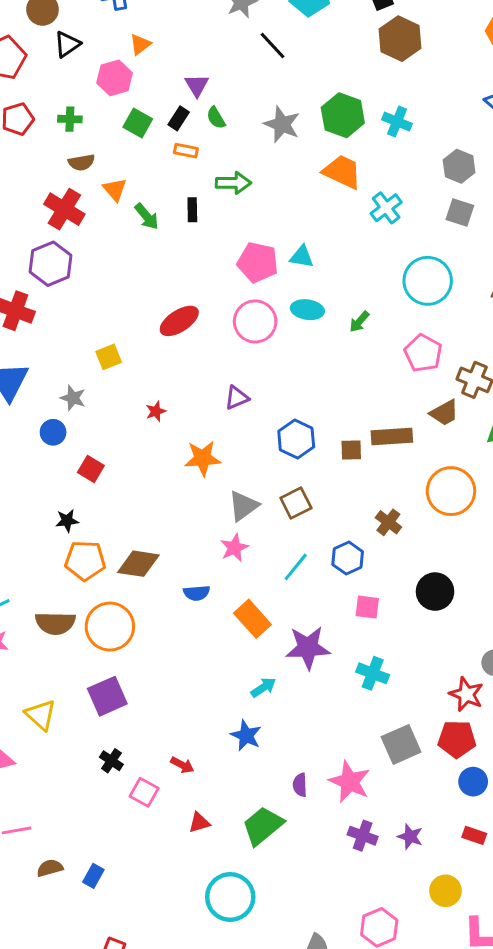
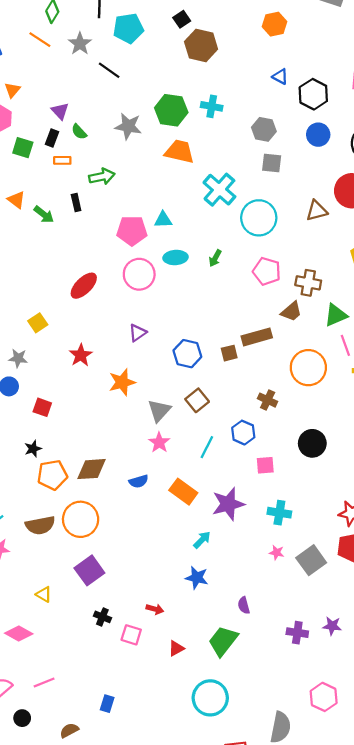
cyan cross: (386, 208) -> (219, 190), moved, size x1.4
red star: (156, 411) -> (81, 355), size x1.5
yellow triangle: (41, 715) -> (44, 594), size x0.7
pink star: (350, 782) -> (277, 553), moved, size x0.5
brown semicircle: (50, 868) -> (69, 730), moved

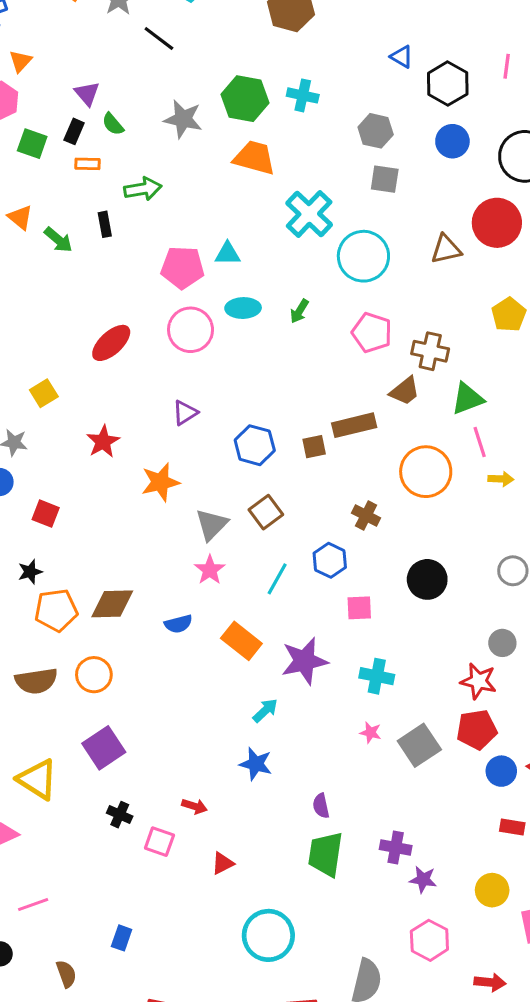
orange circle: (81, 519) -> (94, 675), size x0.7
yellow triangle: (44, 594) -> (37, 779), size x1.8
purple star: (332, 626) -> (423, 880), moved
green trapezoid: (223, 641) -> (325, 854), moved, turned -32
brown semicircle: (69, 730) -> (66, 974), turned 96

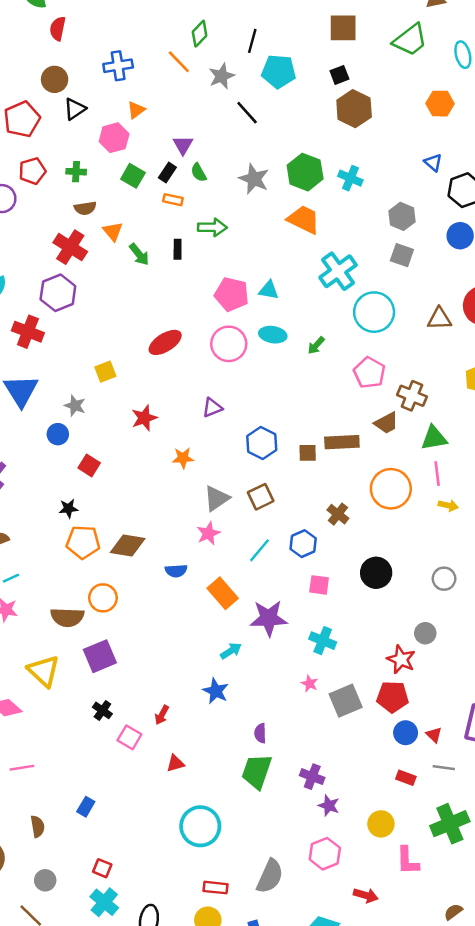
orange star: (160, 482) -> (183, 458), size x0.7
brown semicircle: (36, 681) -> (67, 617), moved
red arrow: (194, 806) -> (162, 715), turned 90

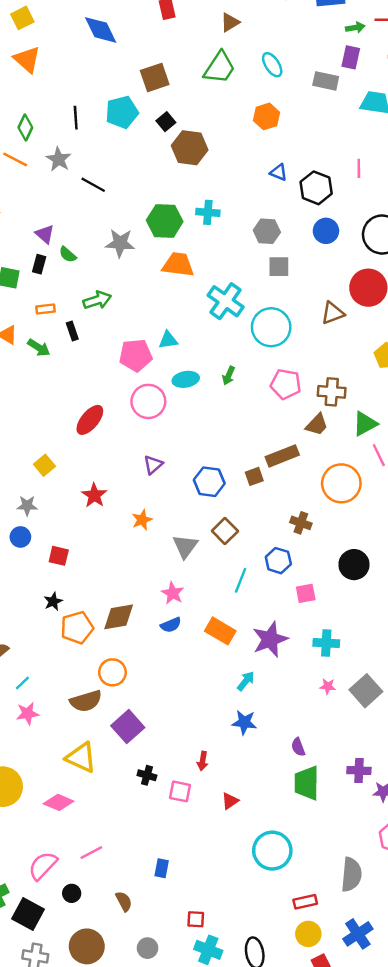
cyan pentagon: (279, 71) -> (122, 112), moved
orange rectangle: (173, 200) -> (46, 309), moved
pink star: (208, 533) -> (173, 593), moved

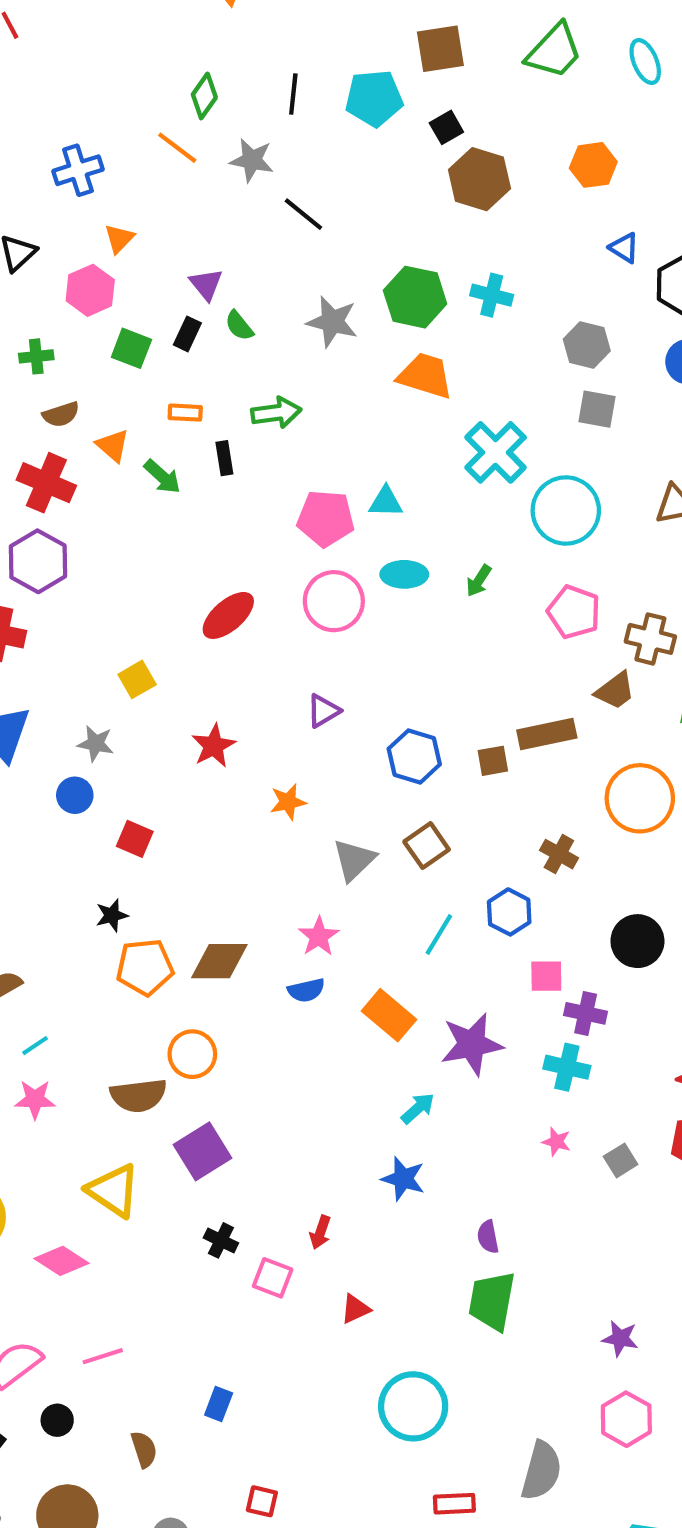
orange hexagon: (267, 116) -> (593, 165), moved
gray star: (59, 159) -> (252, 160), turned -30
gray square: (366, 691) -> (621, 1160), size x0.6
purple cross: (359, 770) -> (586, 1013), moved

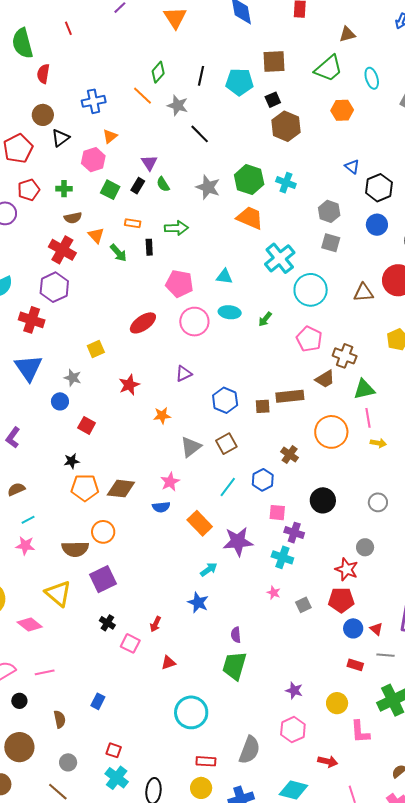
orange hexagon: (593, 165) -> (342, 110), moved
pink pentagon: (326, 518) -> (179, 284), moved

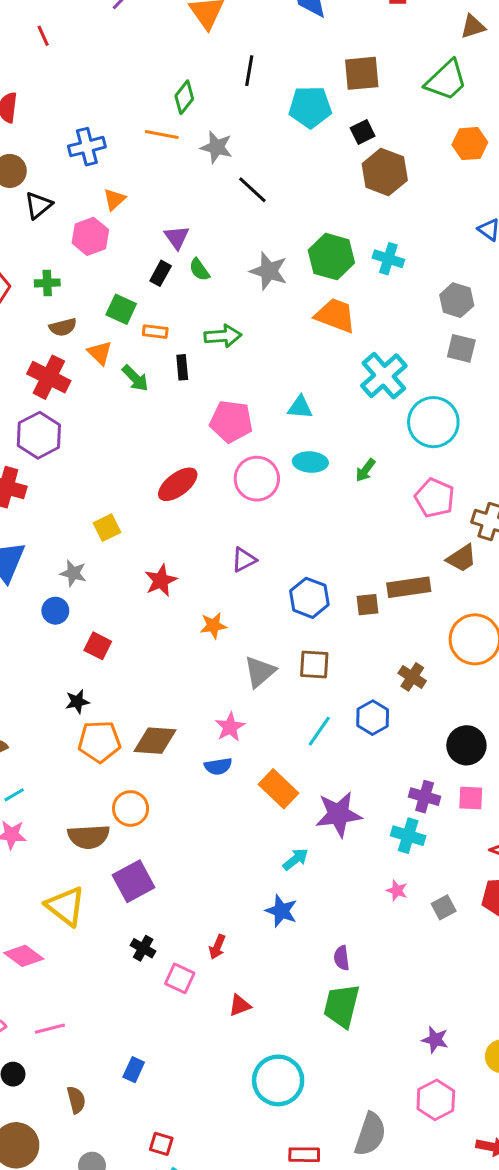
black line: (201, 76) -> (249, 71), moved
orange line: (143, 96) -> (162, 134), turned -30
green square: (110, 190) -> (121, 309), moved
brown square: (226, 444) -> (314, 664), turned 35
pink square: (277, 513) -> (471, 798), moved

